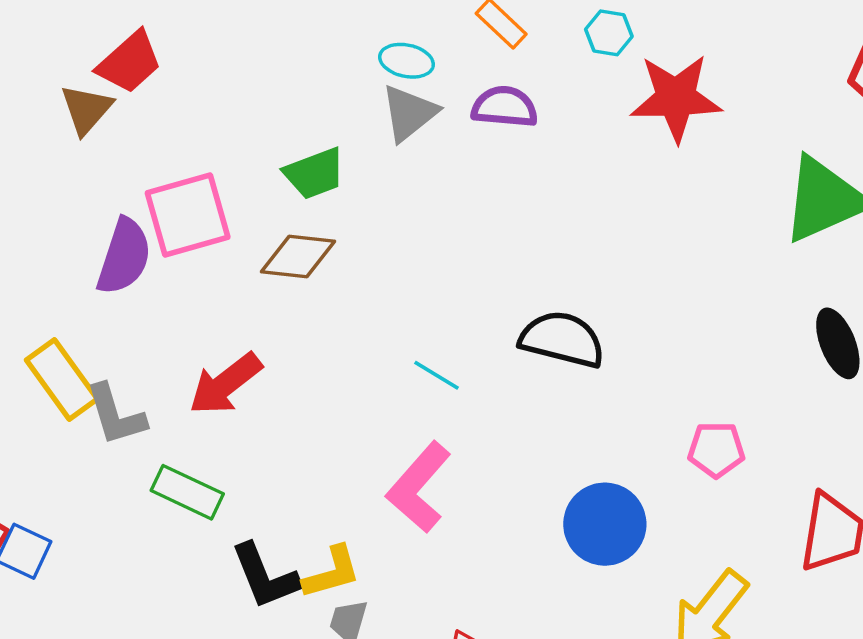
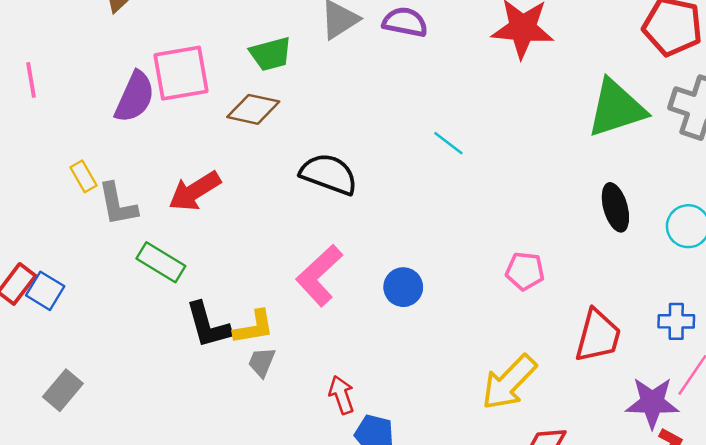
black semicircle: (562, 339) -> (329, 174), moved
cyan line: (437, 375) -> (448, 143), moved
yellow rectangle: (62, 380) -> (83, 176), size x0.6
blue circle: (605, 524) -> (403, 287), moved, size x0.7

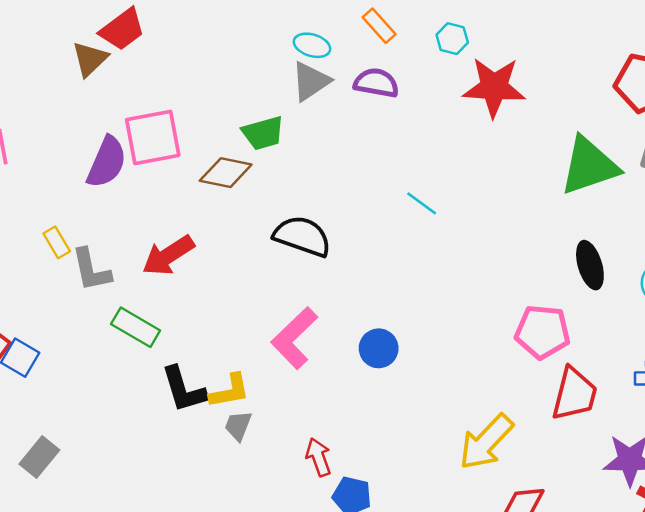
green trapezoid: (271, 54) -> (263, 133), moved
pink pentagon: (525, 271) -> (542, 332), moved, size x1.4

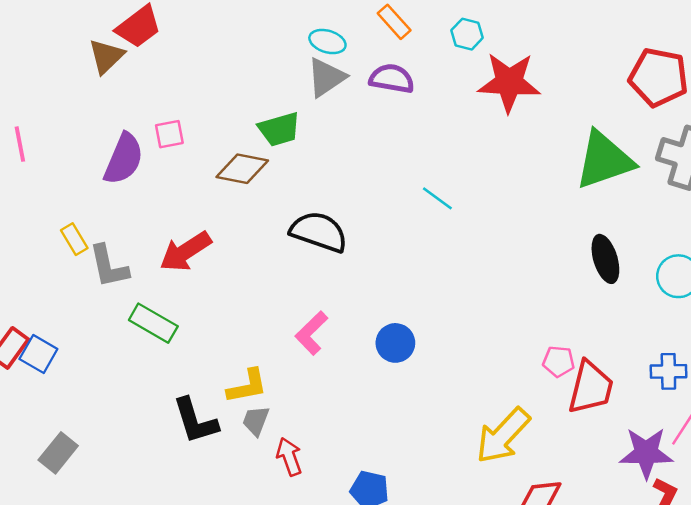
pink square: (153, 137) -> (169, 134), size x0.5
pink pentagon: (542, 332) -> (558, 361), moved, size x0.6
pink L-shape: (294, 338) -> (311, 333), size x0.7
black L-shape: (184, 389) -> (195, 421), moved
red arrow: (319, 457) -> (289, 457), moved

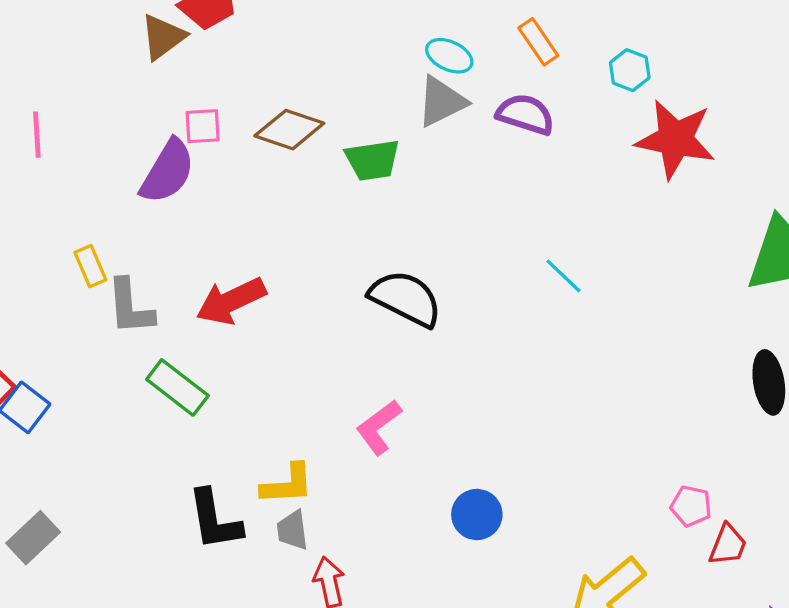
pink square: (169, 134) -> (203, 126), moved
brown diamond: (242, 169) -> (289, 130), moved
blue circle: (395, 343) -> (477, 515), moved
red trapezoid: (591, 387) -> (728, 545), size x0.6
gray trapezoid: (256, 421) -> (292, 530), turned -36

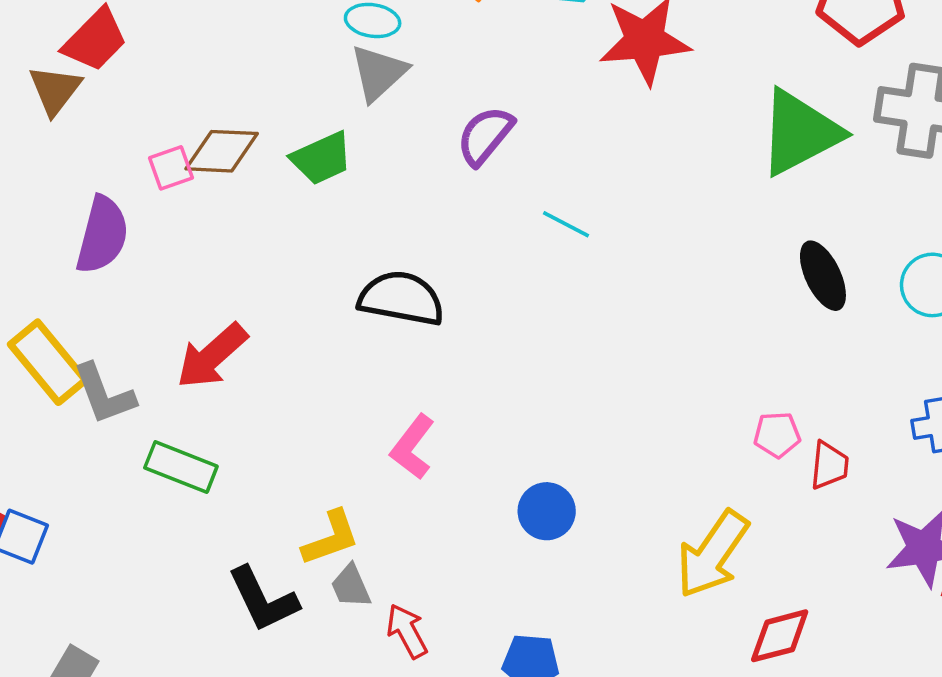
purple semicircle: (525, 114) -> (485, 136), moved, turned -52
pink square: (203, 126) -> (171, 168), moved
yellow rectangle: (90, 266) -> (48, 362), size x1.8

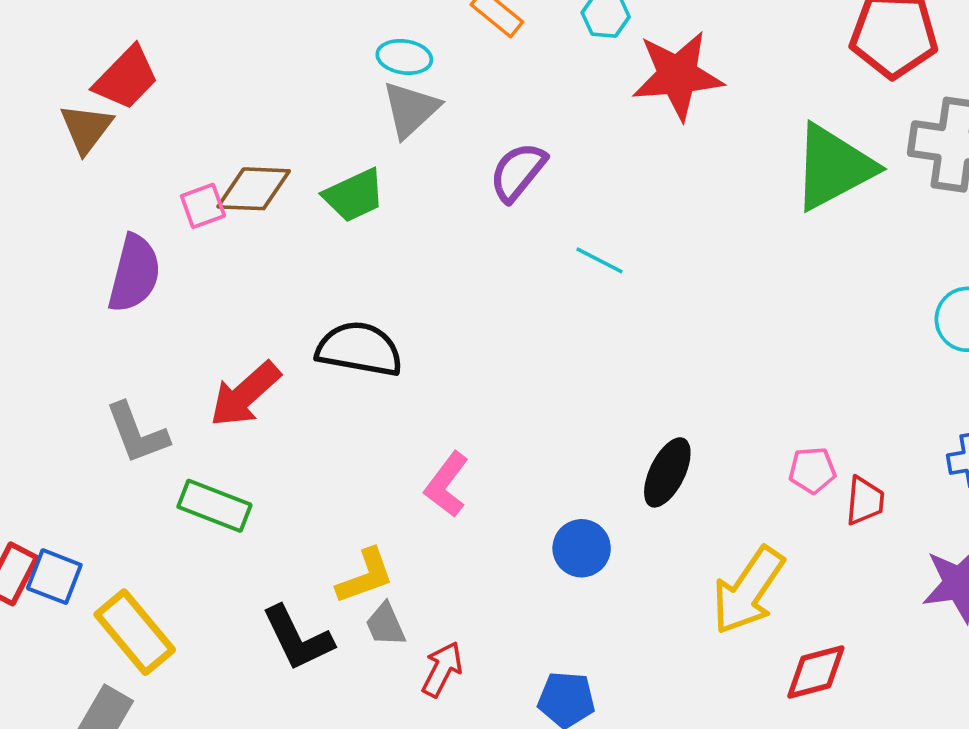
black ellipse: (823, 276) -> (667, 472), moved, turned 52
black semicircle: (401, 298) -> (359, 349), moved
yellow rectangle: (48, 362) -> (135, 632), moved
red arrow: (407, 631) -> (442, 669), turned 56

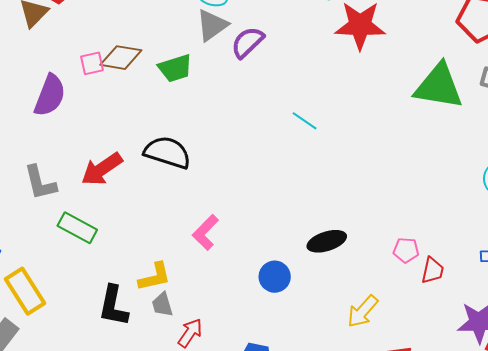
green triangle: (833, 167) -> (439, 86), turned 30
purple semicircle: (518, 172) -> (248, 42), moved
black ellipse: (667, 472) -> (327, 241), turned 39
yellow arrow: (748, 591) -> (363, 311), size x0.7
black L-shape: (297, 638) -> (113, 306), turned 30

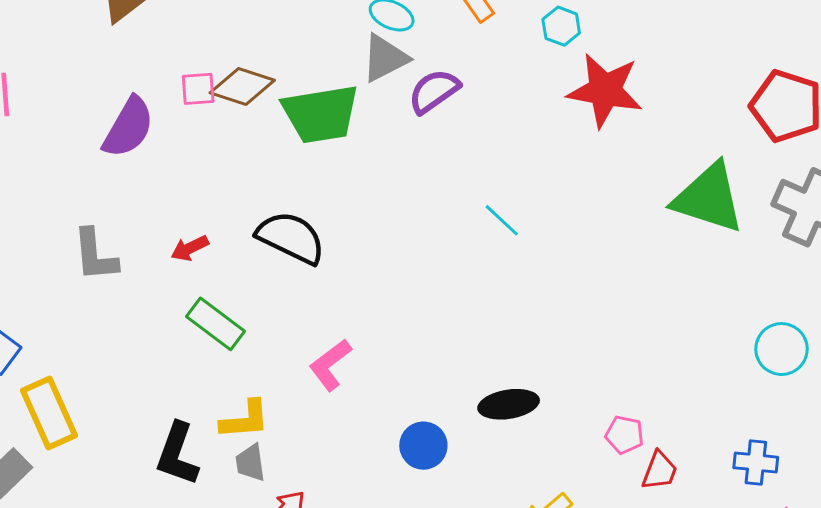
green trapezoid: (175, 68) -> (321, 114), size x1.5
red arrow: (102, 169) -> (190, 248), size x0.6
green rectangle: (77, 228) -> (216, 324), moved

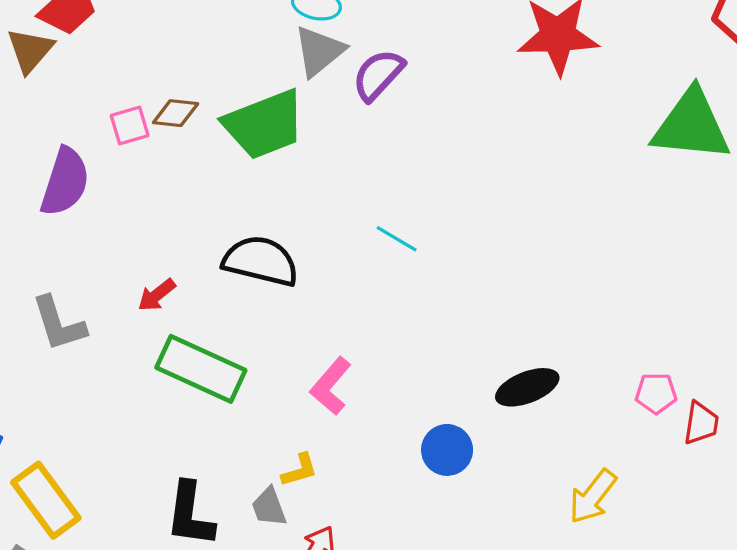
brown diamond: (242, 86) -> (176, 113), size x0.7
cyan line: (502, 220) -> (397, 239), moved
green rectangle: (216, 324) -> (201, 369), size x1.4
yellow L-shape: (245, 420) -> (300, 470), moved, size x0.7

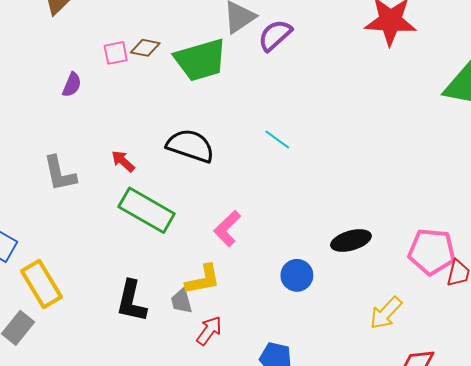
purple semicircle: (65, 182) -> (72, 85), size x0.6
red arrow: (157, 295) -> (123, 161), turned 75
pink pentagon: (656, 393) -> (432, 252), size x1.8
yellow L-shape: (300, 470) -> (203, 280), size x1.5

